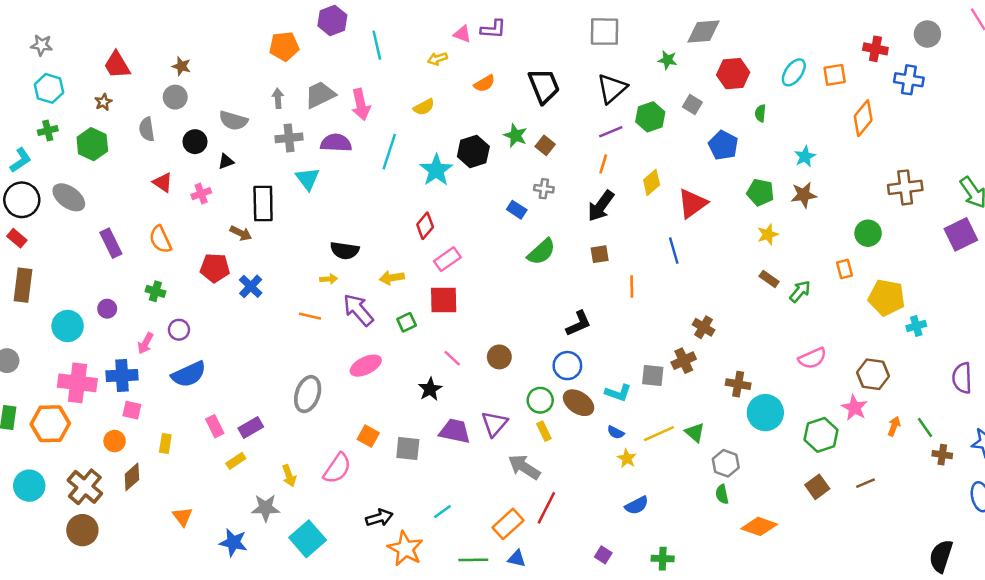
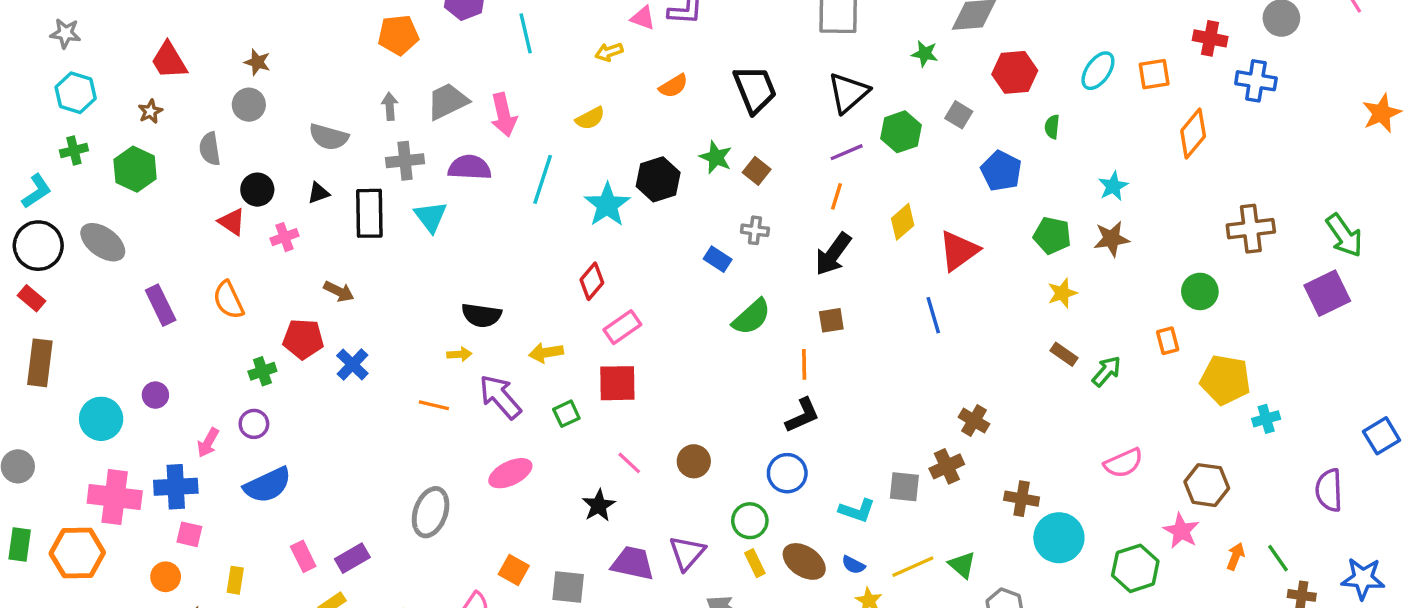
black circle: (195, 142) -> (257, 190), moved
black rectangle: (263, 204) -> (369, 213), moved
orange line: (632, 286) -> (804, 364), moved
green cross: (155, 291) -> (262, 371), moved, turned -36
brown ellipse: (579, 403) -> (804, 561), moved

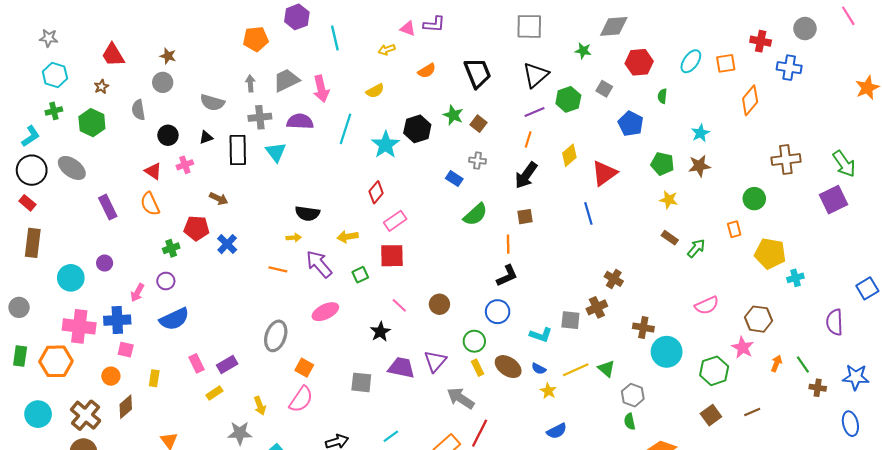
red triangle: (232, 222) -> (153, 171), moved
yellow star: (1062, 293) -> (669, 200), turned 30
orange square: (514, 570) -> (304, 368), moved

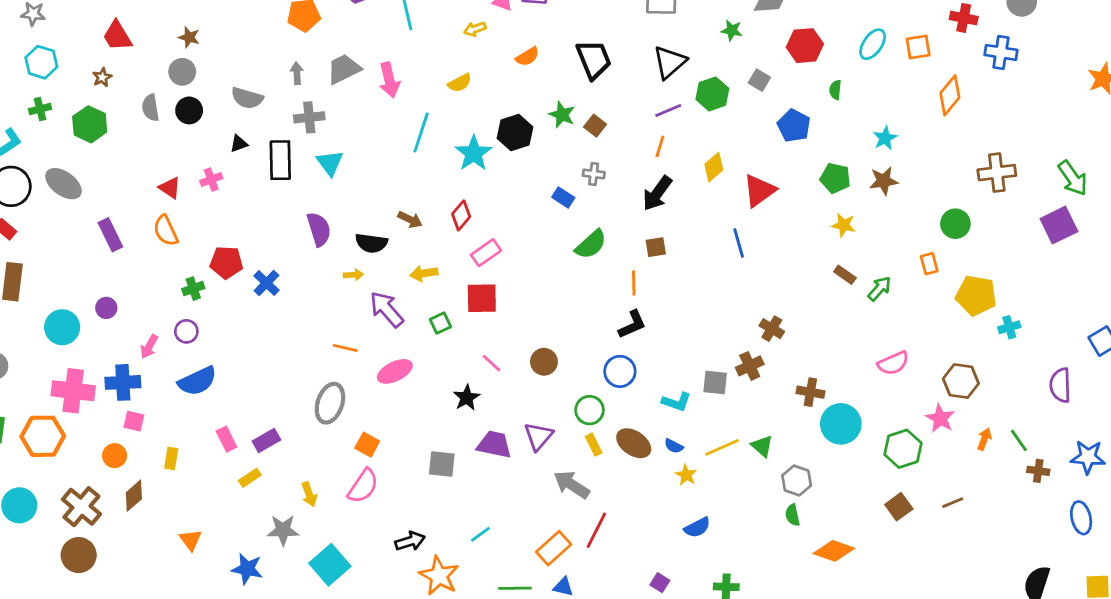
purple semicircle: (300, 121) -> (319, 229), moved, turned 70
black circle: (168, 135) -> (189, 110), moved
brown arrow: (219, 199) -> (410, 220), moved
orange line: (278, 269) -> (345, 348), moved

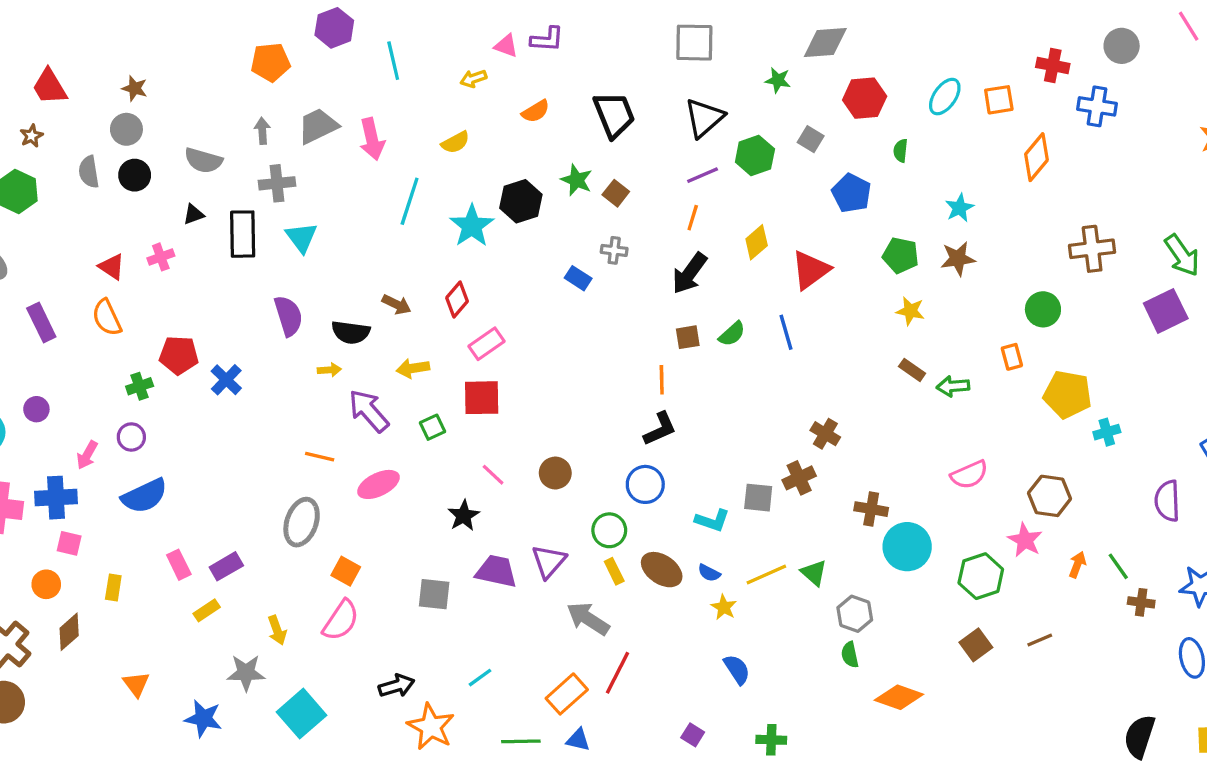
green semicircle: (591, 244) -> (732, 334), moved, size x0.7
green arrow: (879, 289) -> (953, 386), turned -136
blue semicircle: (697, 527) -> (737, 669), turned -96

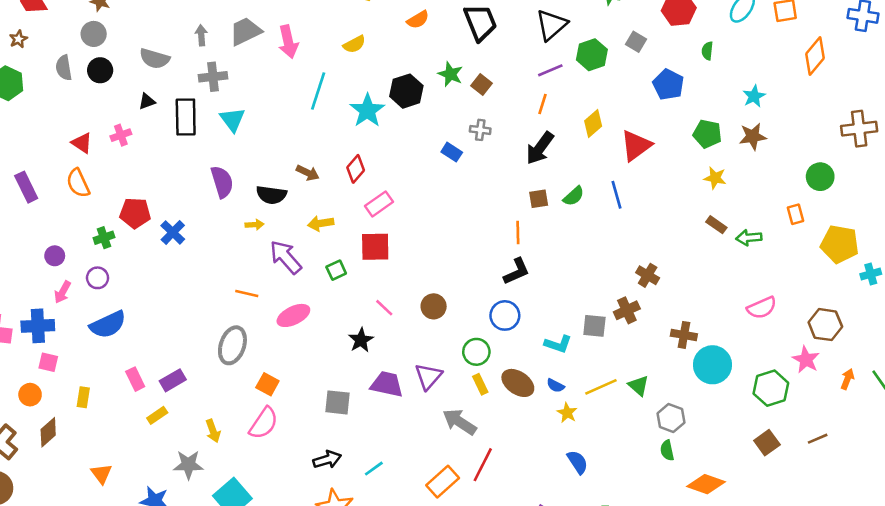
purple circle: (36, 409) -> (55, 256), moved
black arrow: (396, 686) -> (327, 459), moved

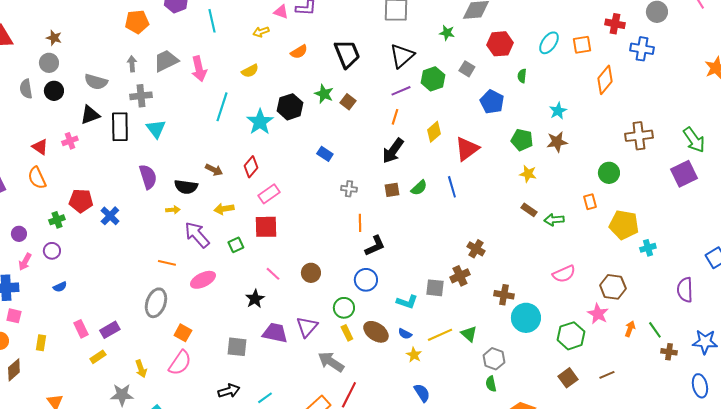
black triangle: (147, 101) -> (90, 115), size x1.5
gray cross: (480, 130) -> (349, 189), moved
orange line: (518, 232) -> (360, 223), moved
blue semicircle: (108, 325) -> (60, 287), size x0.5

